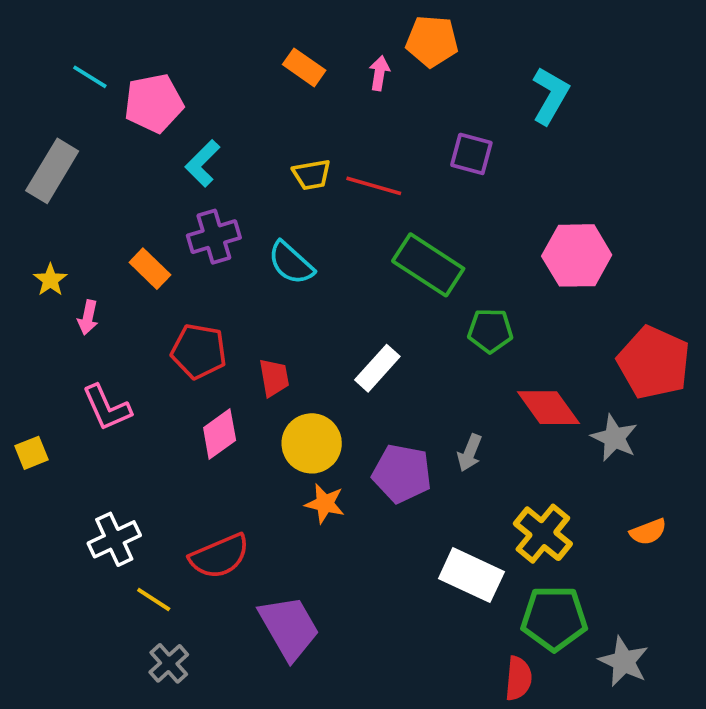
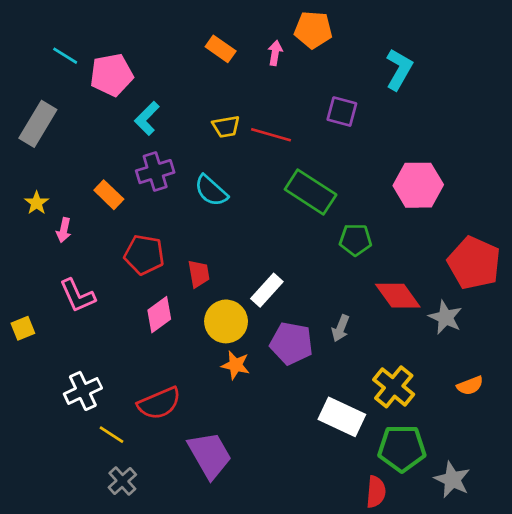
white rectangle: (377, 368) -> (267, 290), moved

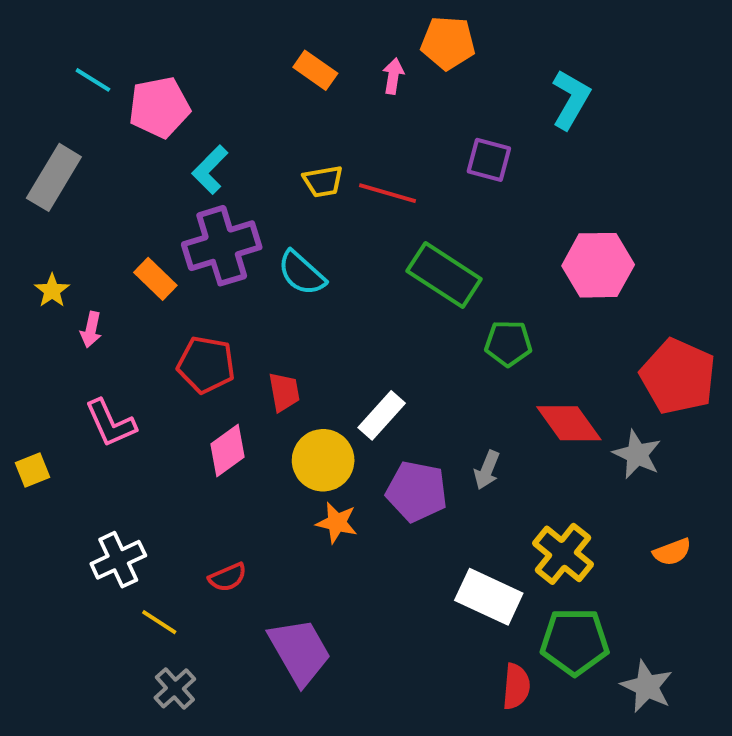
purple cross: (155, 172) -> (222, 246), size x1.4
red semicircle: (159, 403) -> (228, 577), size x0.6
red semicircle: (376, 492) -> (516, 686), moved

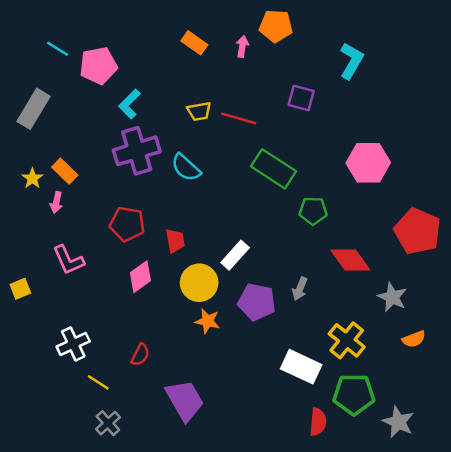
orange rectangle: (155, 279) -> (65, 171), moved
gray star: (637, 454) -> (392, 297), moved
red semicircle: (228, 577) -> (140, 355), turned -40

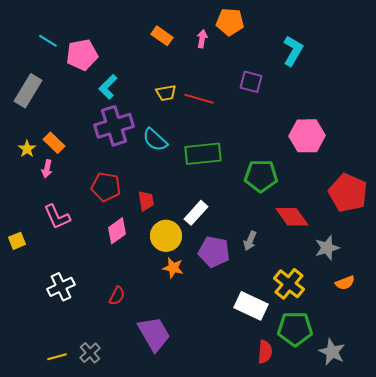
green rectangle: (273, 169) -> (203, 154), moved, turned -39
green pentagon: (313, 211) -> (261, 176), size x1.4
gray star: (392, 297) -> (327, 248), turned 30
yellow line: (98, 382) -> (57, 357), moved, turned -48

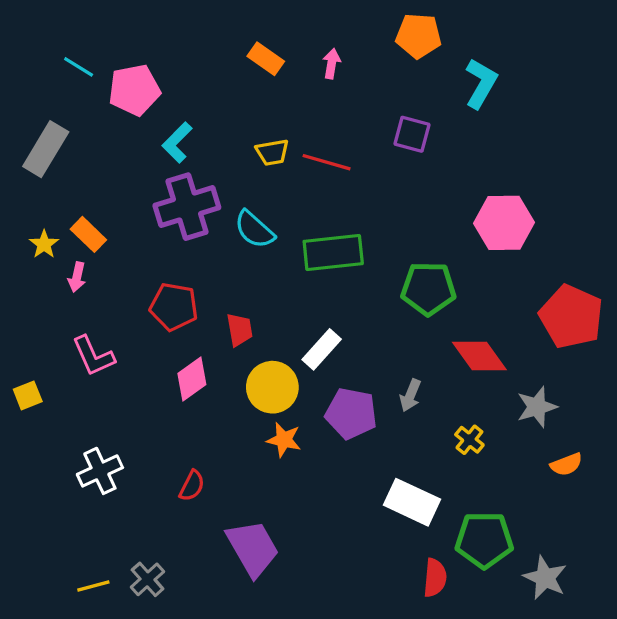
orange pentagon: (230, 22) -> (419, 36), moved
yellow cross: (289, 284) -> (469, 440), moved, size x0.6

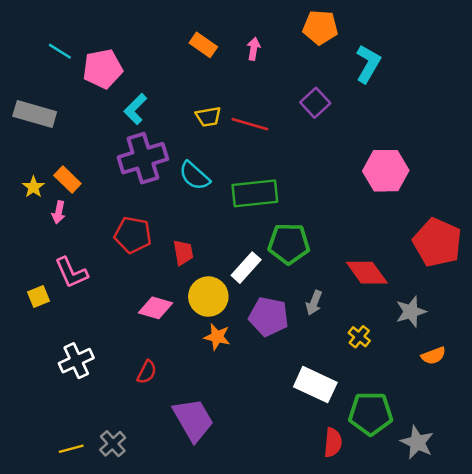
purple square: (412, 134) -> (315, 103), turned 32
gray rectangle: (46, 149) -> (35, 114), turned 75
green pentagon: (428, 289) -> (289, 244), moved
pink diamond: (192, 379) -> (155, 308), moved, turned 52
yellow square: (28, 395) -> (38, 297), moved

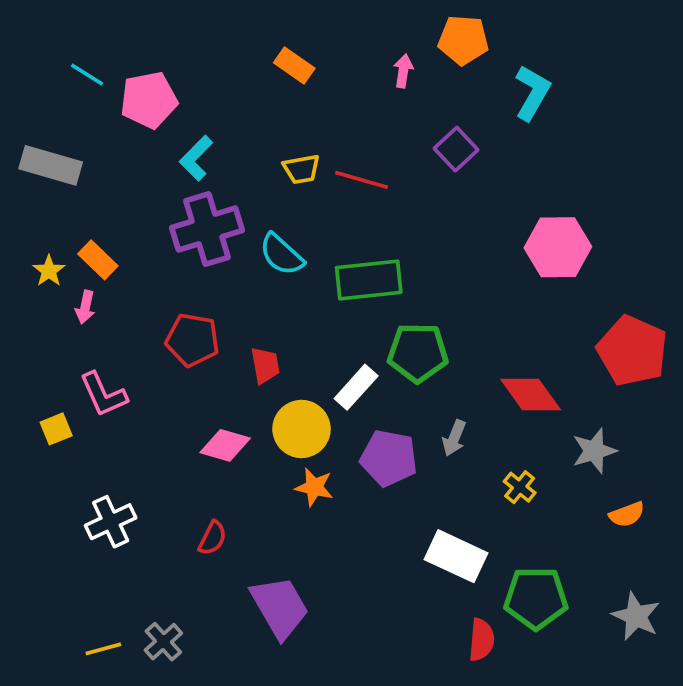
pink arrow: (254, 49) -> (403, 71), moved
gray star: (417, 442) -> (636, 616), moved

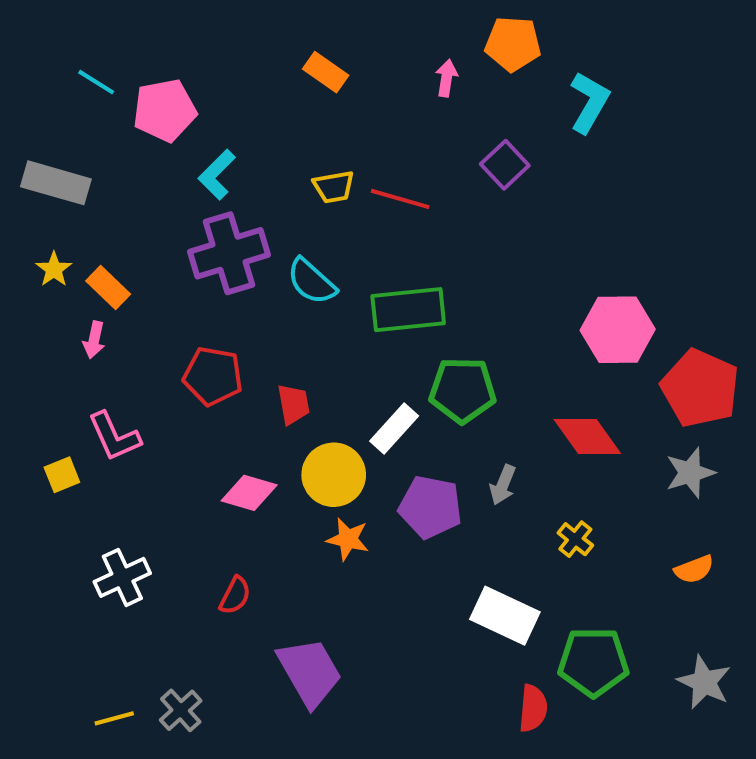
pink hexagon: (558, 247) -> (618, 330), moved
yellow star: (49, 271) -> (54, 269), moved
gray star: (594, 451) -> (690, 473), moved

